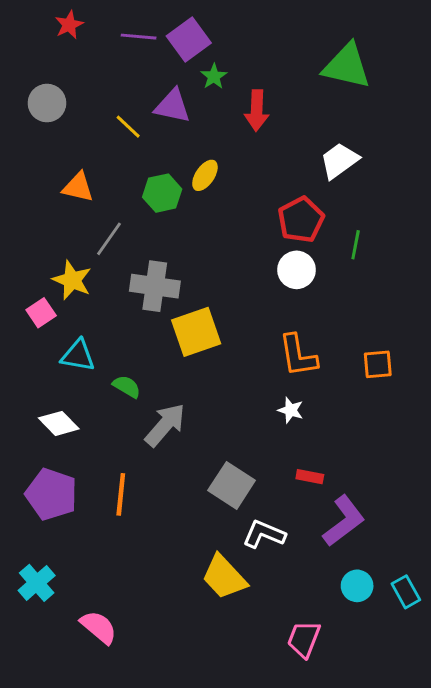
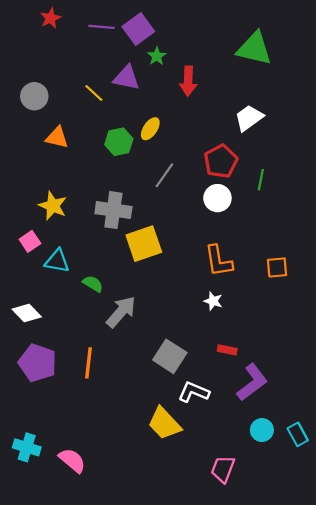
gray circle: (47, 103) -> (34, 96), moved
gray line: (109, 239) -> (164, 175), moved
pink square: (41, 313) -> (30, 241), moved
white diamond: (59, 423) -> (27, 313), moved
cyan cross: (37, 583) -> (27, 447), moved, turned -32

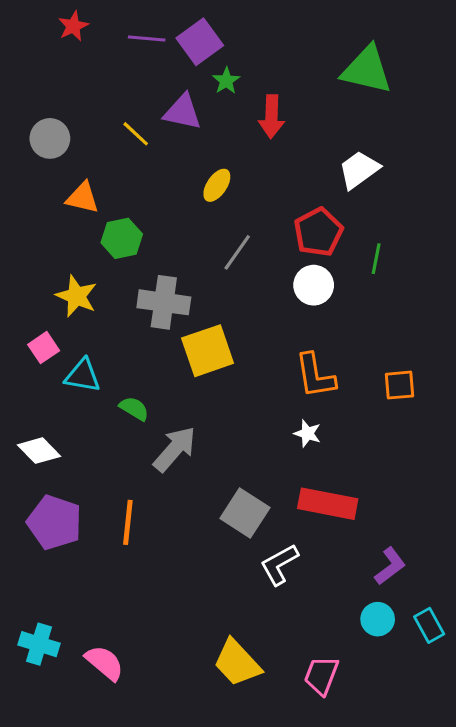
green hexagon: (119, 142) -> (122, 238), moved
red rectangle: (227, 350) -> (328, 504), size x2.0
purple L-shape: (252, 382) -> (390, 566), moved, size x0.7
white L-shape: (194, 392) -> (279, 565), turned -52
yellow trapezoid: (164, 424) -> (237, 663), moved

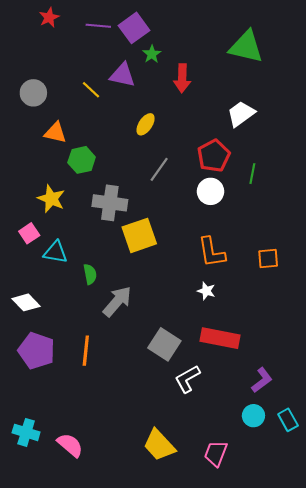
green semicircle: (134, 408) -> (90, 274), turned 48

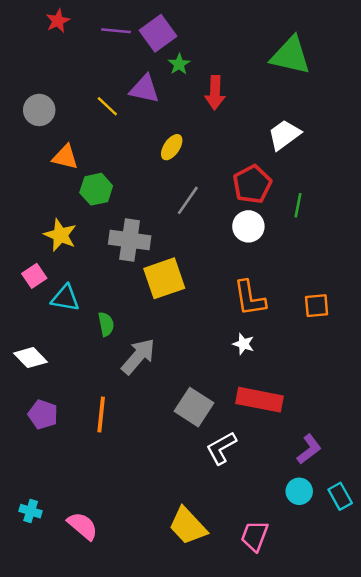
purple pentagon: (37, 351) -> (43, 415), size x0.7
cyan cross: (26, 432) -> (31, 511), size x0.7

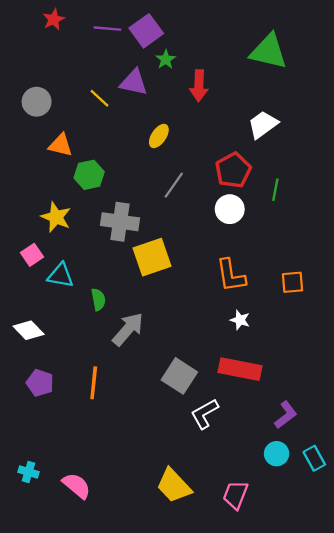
white star: (243, 344) -> (240, 320), moved

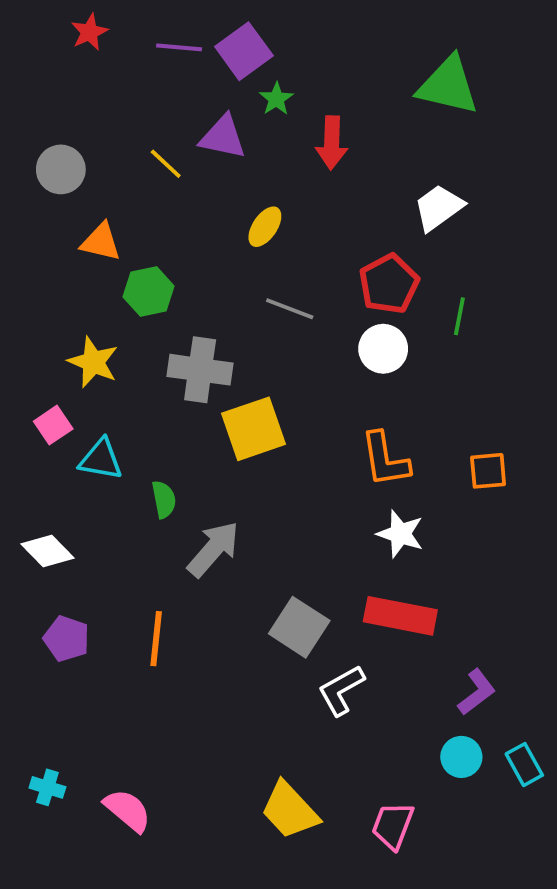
gray line: (174, 185) -> (290, 309), turned 76
white star: (240, 320) -> (400, 534), size x1.4

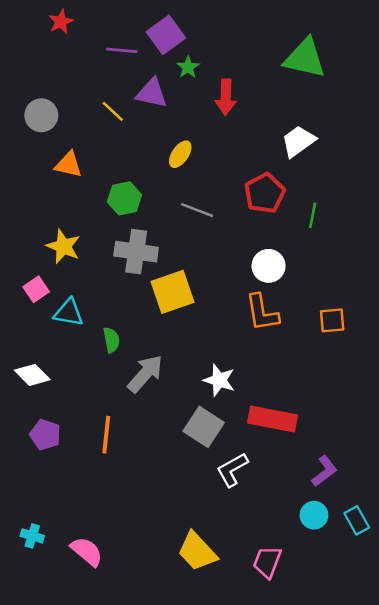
purple line: (179, 47) -> (122, 50), moved
green hexagon: (149, 292) -> (124, 198), moved
white circle: (383, 349) -> (269, 266), moved
white star: (400, 534) -> (219, 380), moved

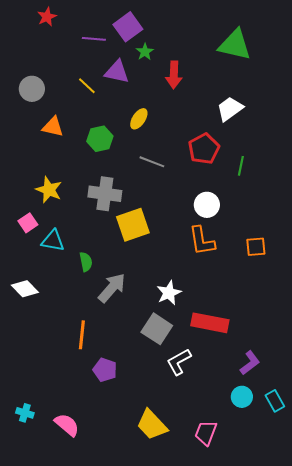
green hexagon: (124, 198) -> (100, 139), moved
white star: (219, 380) -> (169, 293), turned 30
purple pentagon: (45, 435) -> (105, 370), moved

